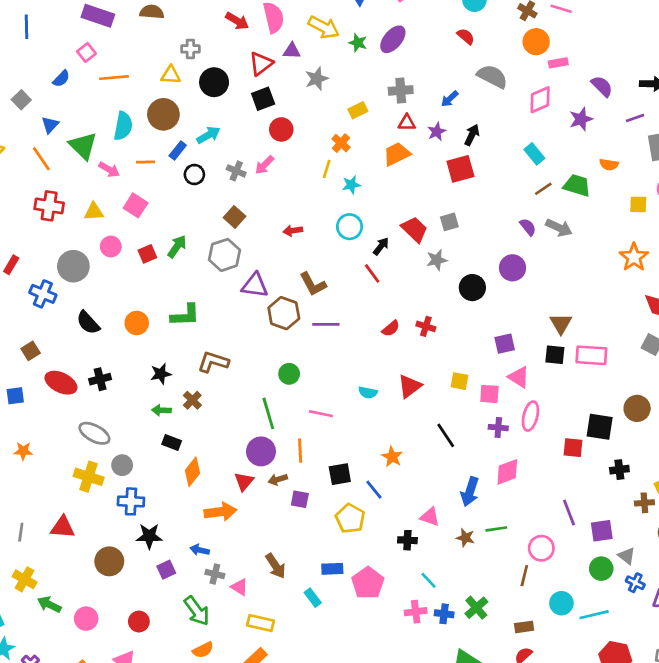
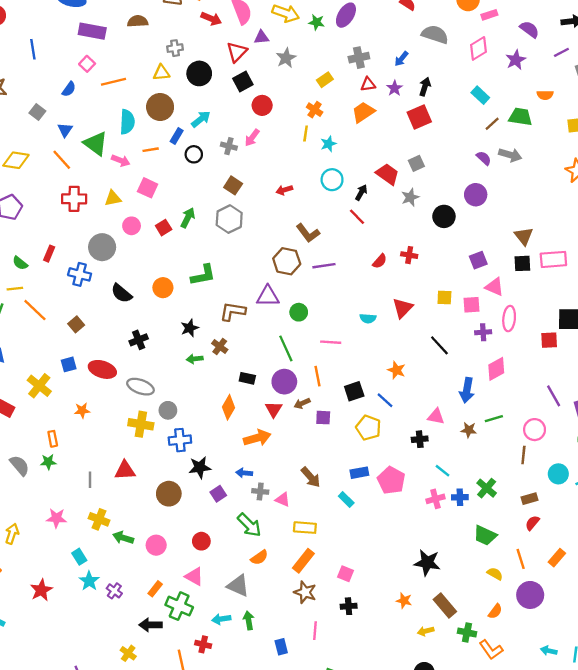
purple triangle: (255, 285) -> (268, 296), moved
red ellipse: (61, 383) -> (102, 369), moved
black rectangle: (172, 442) -> (247, 378), moved

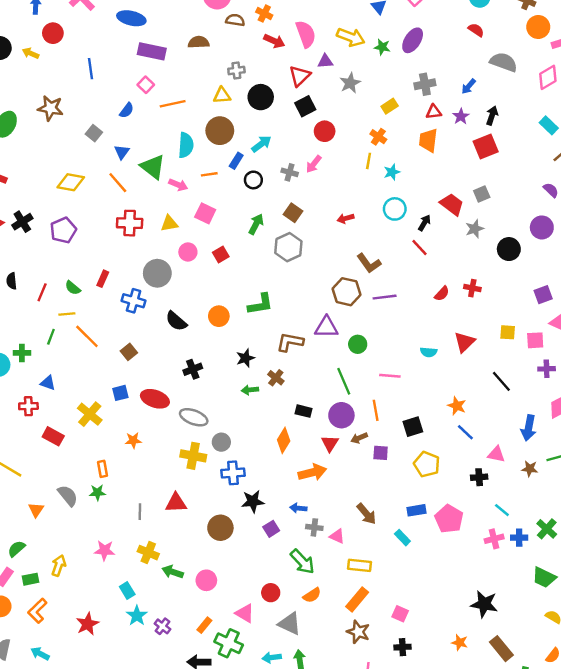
orange trapezoid: (363, 112) -> (428, 140), turned -50
green arrow: (188, 218) -> (256, 224), moved
blue line: (385, 400) -> (465, 432), moved
red circle: (201, 541) -> (271, 593), moved

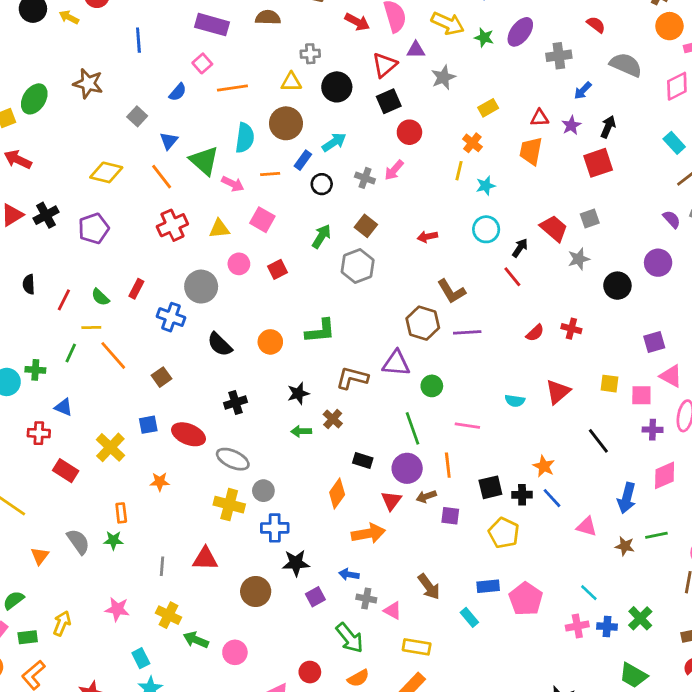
gray cross: (425, 84) -> (559, 56), moved
red cross: (130, 223) -> (172, 225), turned -30
black cross: (479, 477) -> (522, 495), moved

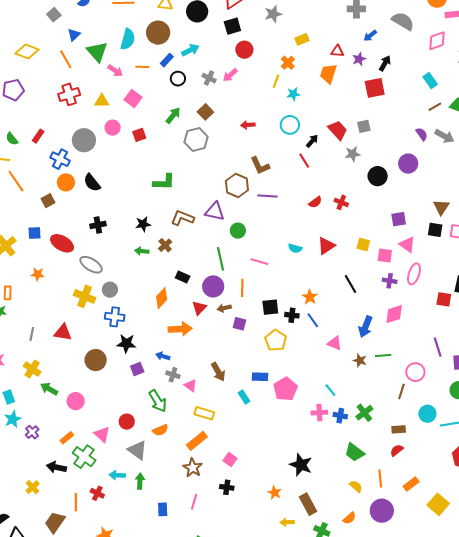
orange circle: (270, 342) -> (66, 182), moved

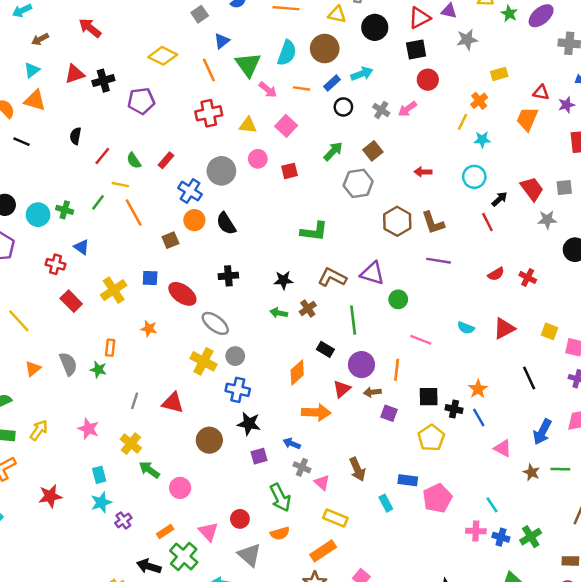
brown hexagon: (237, 185) -> (397, 221), moved
green line: (220, 259) -> (353, 320), moved

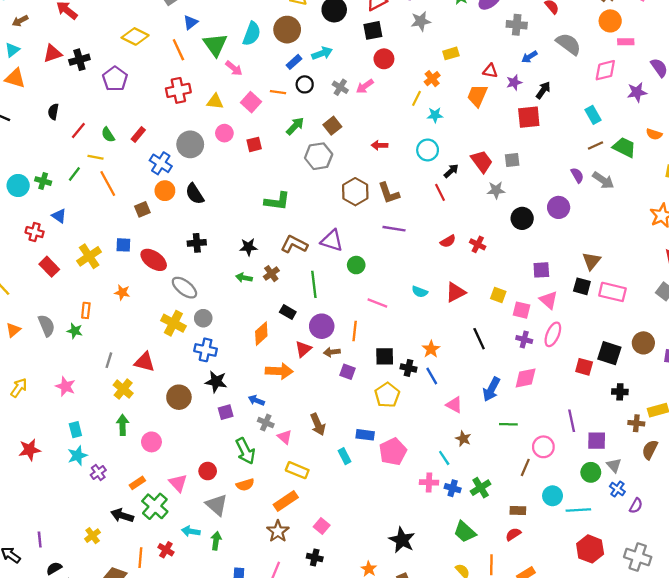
orange line: (301, 88) -> (278, 92), moved
purple pentagon: (141, 101) -> (115, 79), turned -30
yellow cross: (131, 444) -> (123, 389), moved
green arrow: (149, 470) -> (123, 425), turned 54
brown star: (531, 472) -> (463, 439), moved

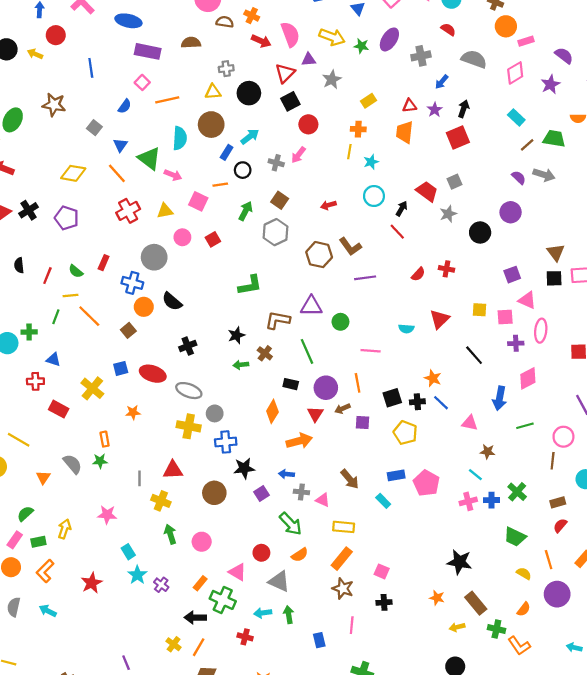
orange cross: (432, 79) -> (358, 129), turned -32
orange line: (140, 558) -> (199, 647), moved, turned 42

